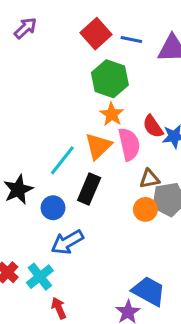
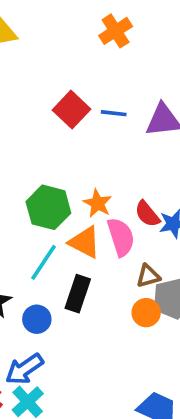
green hexagon: (110, 79) -> (48, 207), moved
orange triangle: (98, 146) -> (85, 242), turned -44
blue arrow: (67, 242) -> (24, 369), moved

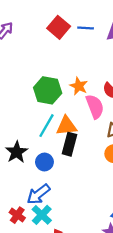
orange triangle: (85, 242) -> (66, 126), moved, turned -30

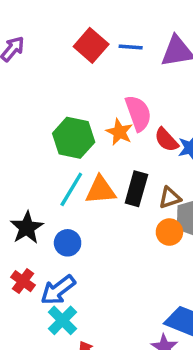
pink semicircle: (95, 107) -> (138, 113), moved
black rectangle: (70, 144) -> (136, 189), moved
red cross: (17, 215) -> (23, 281), moved

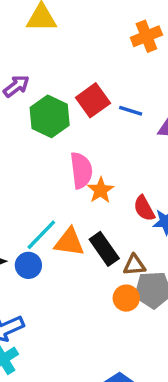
pink semicircle: (138, 113) -> (81, 170), moved
green hexagon: (74, 138) -> (50, 116), moved
black rectangle: (136, 189) -> (104, 249), turned -64
blue circle: (68, 243) -> (28, 265), moved

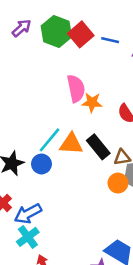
green hexagon: (50, 116) -> (56, 32), moved
orange star: (101, 190) -> (92, 102), turned -30

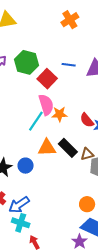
red square: (81, 34) -> (47, 79), moved
cyan line: (49, 140) -> (36, 121), moved
orange circle: (118, 183) -> (87, 204), moved
cyan cross: (28, 237) -> (21, 223), turned -30

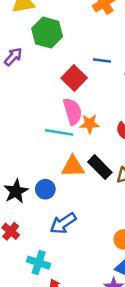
green hexagon: (27, 62) -> (47, 33), moved
cyan line: (36, 121) -> (59, 132), turned 65
blue arrow: (19, 205) -> (63, 223), moved

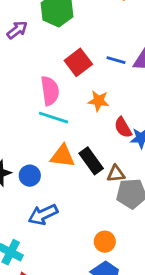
blue line: (102, 60) -> (116, 60), moved
pink semicircle: (73, 111) -> (50, 91), moved
orange star: (90, 124) -> (98, 101), moved

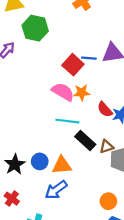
red square: (78, 62) -> (73, 65), moved
pink semicircle: (50, 91) -> (63, 92), moved, turned -40
cyan line: (54, 118) -> (67, 121), moved
orange triangle: (63, 156) -> (62, 165), moved

